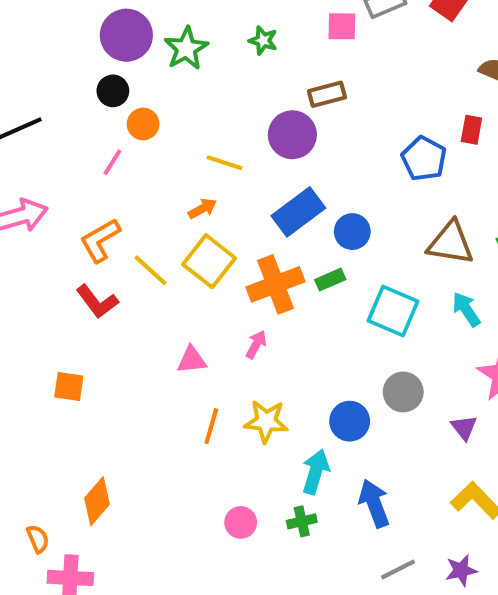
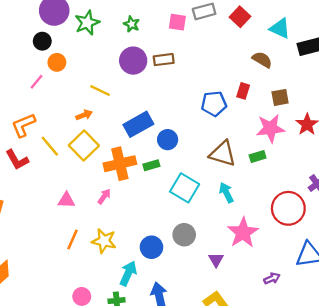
purple circle: (292, 135) -> (133, 61), moved
blue pentagon: (424, 159) -> (214, 104), turned 30

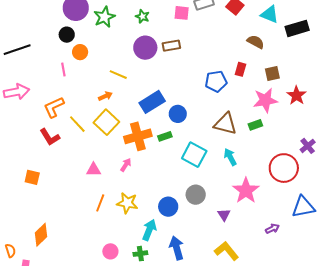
pink line: (36, 82) -> (63, 69), turned -48

